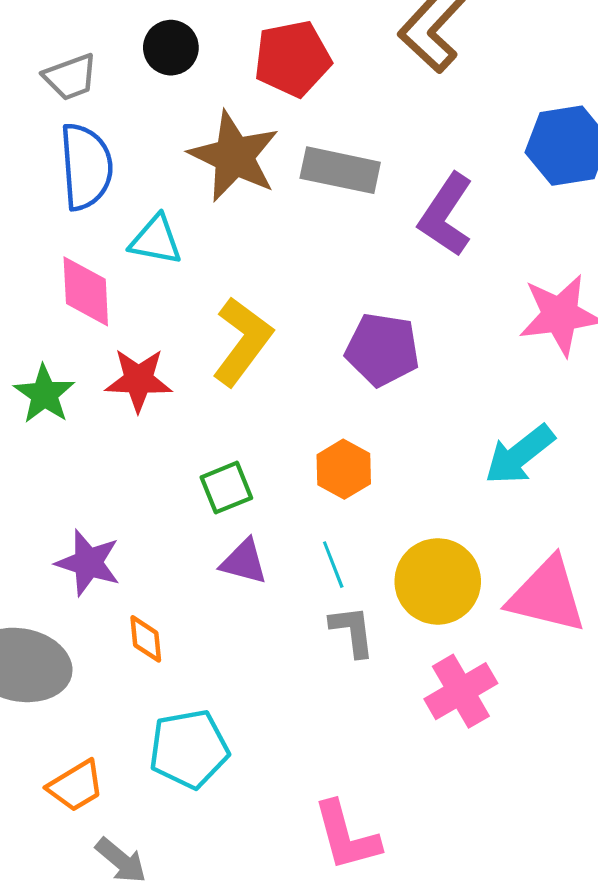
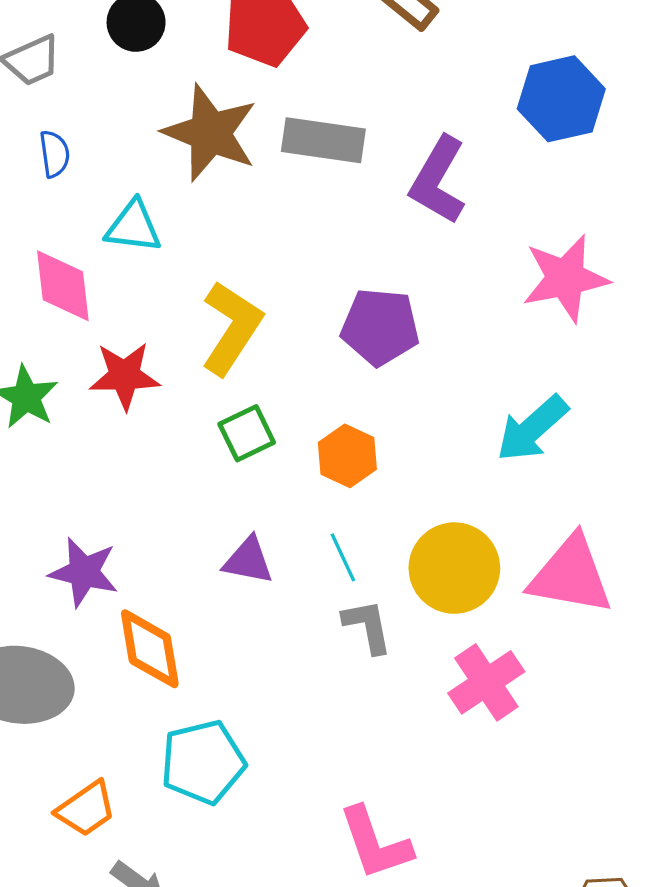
blue semicircle: (86, 167) -> (55, 154), size x0.5
green square: (226, 488) -> (247, 433), moved
orange diamond: (146, 639) -> (150, 649), size x1.6

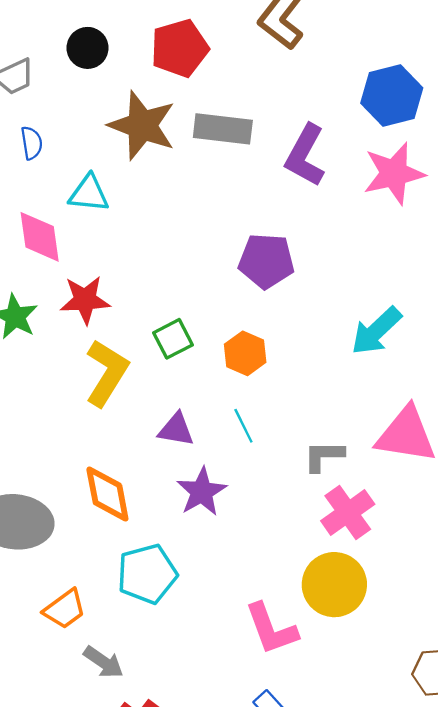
pink star: (565, 278) -> (394, 173), moved
yellow L-shape: (232, 328) -> (107, 373), moved
yellow circle: (454, 568) -> (334, 585), moved
purple star: (84, 572) -> (202, 492), moved, turned 30
gray L-shape: (368, 626) -> (324, 456), moved, turned -78

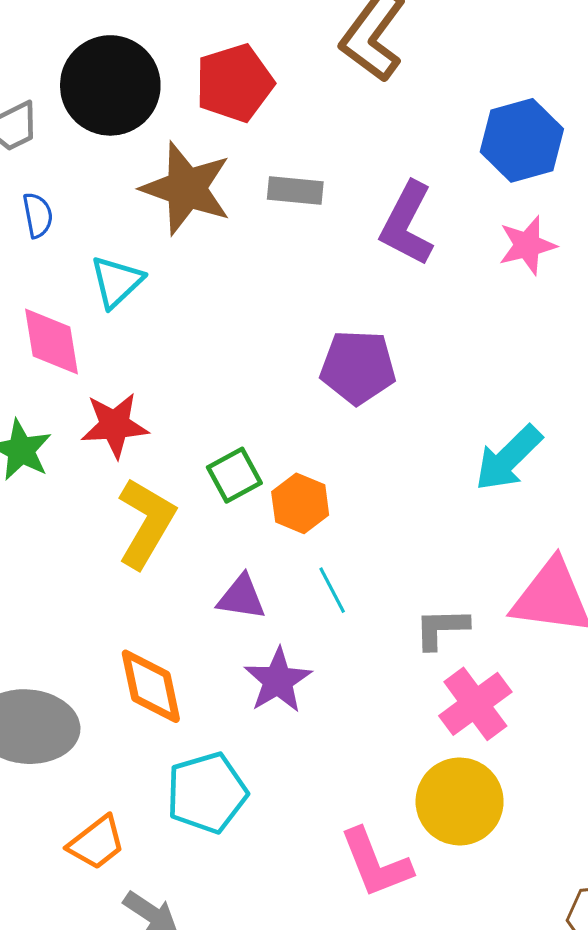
black circle: (88, 48) -> (110, 85), size x1.8
gray rectangle: (223, 129) -> (295, 190), size x0.7
pink star: (394, 173) -> (527, 245), size x0.7
cyan triangle: (89, 194) -> (117, 282), turned -48
orange hexagon: (245, 353) -> (300, 503), moved

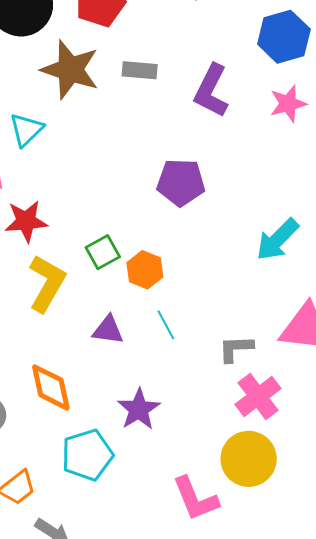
purple star: (278, 680) -> (139, 409), moved

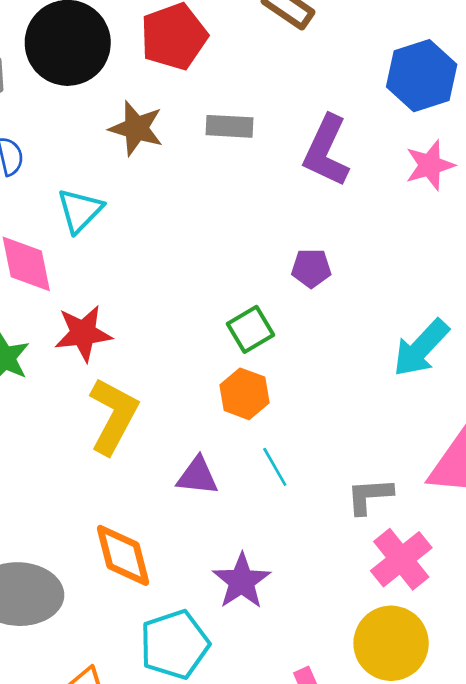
brown star: (70, 70) -> (136, 128), size x0.7
purple pentagon: (181, 182) -> (311, 268), moved, size x0.6
green square: (103, 252) -> (251, 329), moved

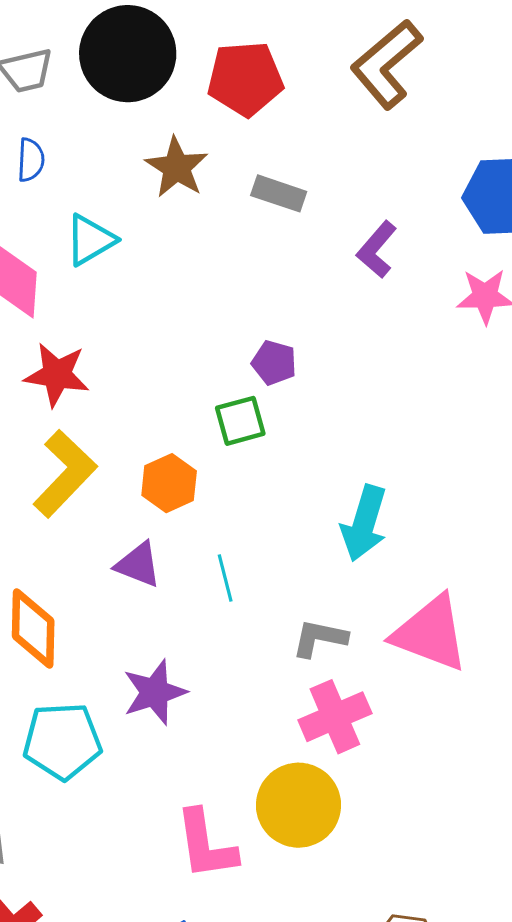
purple L-shape: (326, 151) -> (377, 250), size x0.7
purple pentagon: (311, 268) -> (274, 363), moved
cyan arrow: (421, 348) -> (364, 523), moved, turned -42
orange hexagon: (244, 394) -> (169, 483), moved

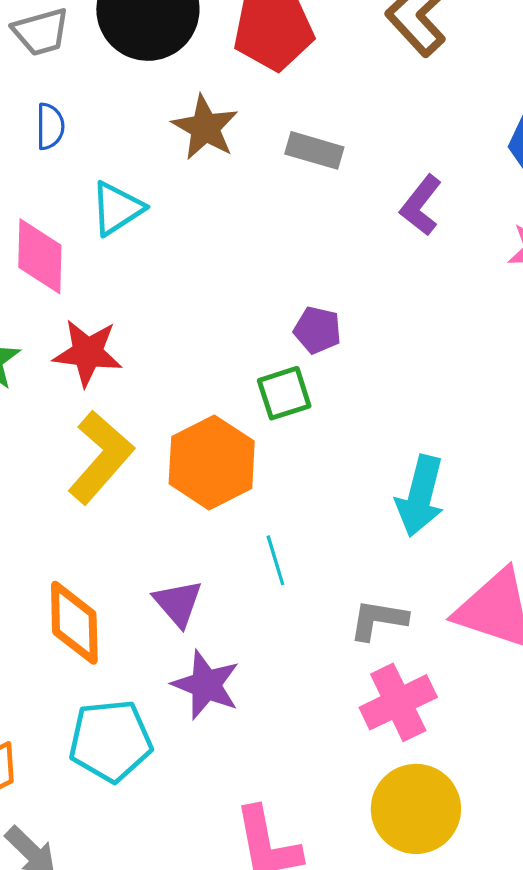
orange hexagon: (169, 483) -> (212, 462), size x1.5
purple triangle: (138, 565) -> (178, 603), moved, turned 30
purple star: (155, 692) -> (206, 685), turned -30
yellow circle: (299, 805) -> (416, 809), moved

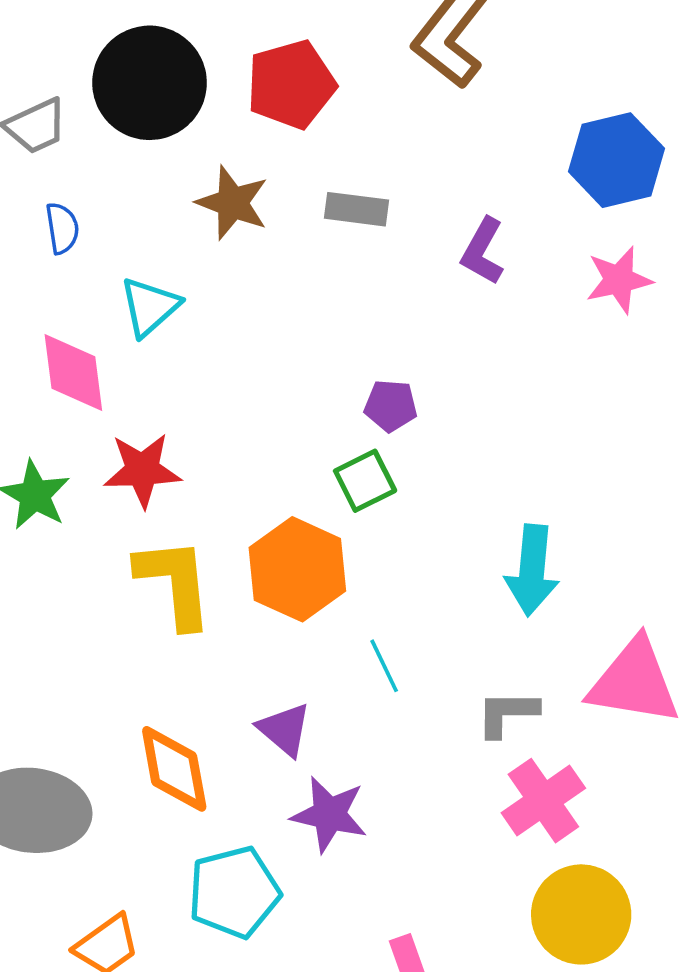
yellow L-shape: (101, 457) -> (175, 583), turned -38

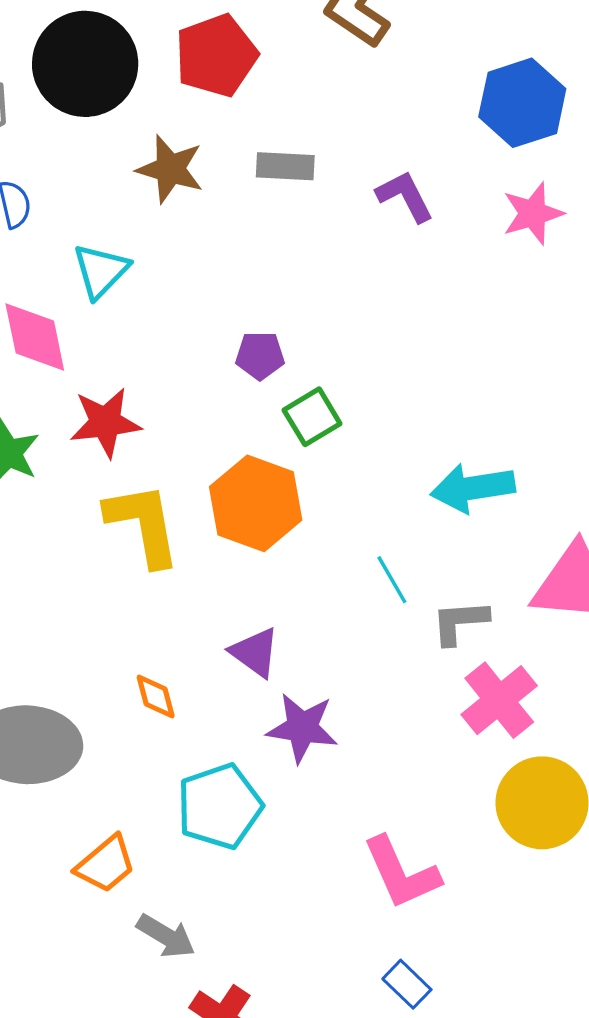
purple L-shape: (483, 251) -> (405, 196), turned 128
purple pentagon: (391, 406) -> (260, 356), moved
cyan arrow: (532, 570) -> (473, 488), turned 80
cyan line: (384, 666) -> (392, 580), moved
orange diamond: (174, 769) -> (156, 697), size x0.6

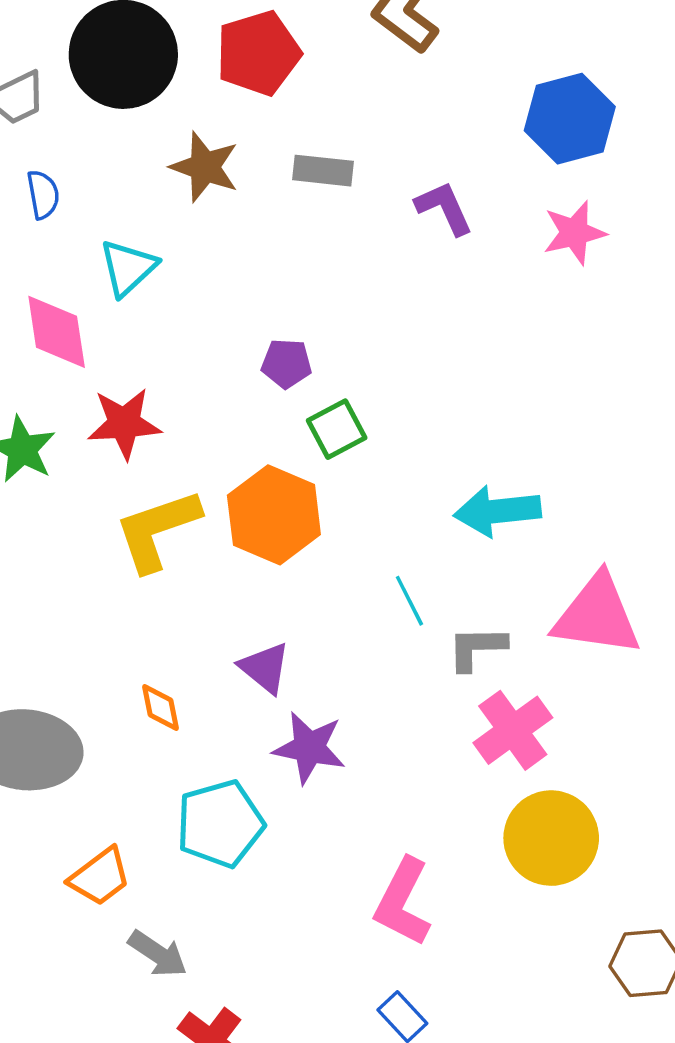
yellow L-shape: (143, 524) -> (157, 530), turned -102
pink L-shape: (401, 873) -> (403, 902), turned 48

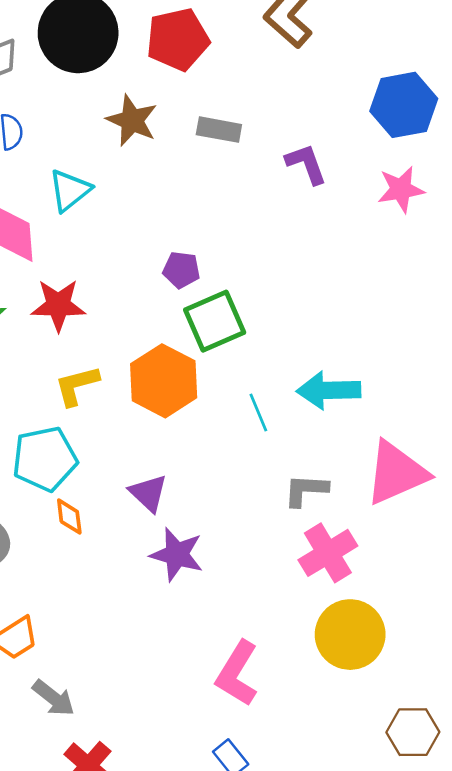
green square: (337, 429) -> (215, 321), size x1.4
yellow L-shape: (157, 530) -> (77, 385), size x0.7
cyan line: (409, 601) -> (258, 413), moved
pink triangle: (597, 615) -> (396, 473), turned -36
cyan pentagon: (220, 824) -> (45, 459), moved

